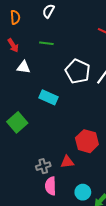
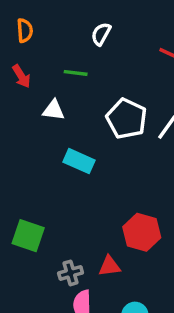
white semicircle: (48, 11) -> (101, 34), moved
white triangle: (23, 67) -> (54, 110), moved
green square: (17, 122) -> (28, 236), moved, turned -30

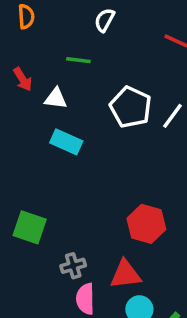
red arrow: (21, 76) -> (23, 79), moved
cyan rectangle: (79, 161) -> (66, 142), moved
red triangle: (110, 266) -> (125, 274), moved, size x1.4

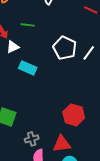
green line: (78, 60) -> (28, 25), moved
white triangle: (56, 98) -> (13, 47), moved, turned -32

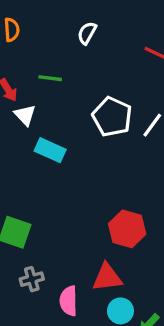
white triangle: (13, 47) -> (25, 115), turned -48
gray cross: (32, 139) -> (32, 279), moved

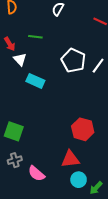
gray cross: (32, 279) -> (15, 160), moved
pink semicircle: (69, 301) -> (36, 173), moved, turned -48

